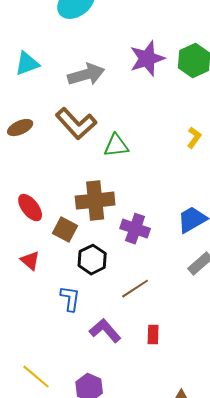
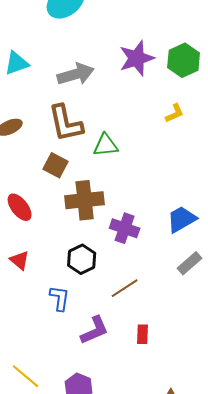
brown L-shape: (76, 124) -> (66, 123), turned 30
yellow L-shape: (194, 138) -> (175, 113), moved, turned 30
brown square: (65, 230) -> (56, 165), moved
purple L-shape: (105, 331) -> (95, 330), turned 108

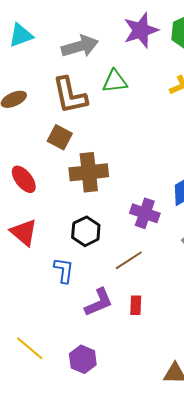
green triangle: (106, 145) -> (115, 81), moved
purple cross: (125, 228) -> (145, 213), moved
red triangle: (20, 260) -> (24, 232), size x1.4
red rectangle: (143, 334) -> (136, 305), moved

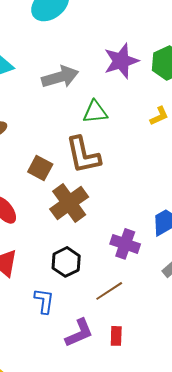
brown L-shape: (70, 95) -> (83, 155), moved
brown cross: (89, 172) -> (69, 203), turned -30

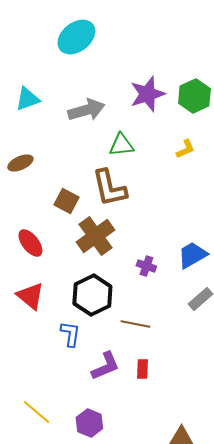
purple cross: (125, 244) -> (146, 266), moved, size x0.7
black hexagon: (66, 262) -> (92, 295), size x1.4
brown line: (109, 291) -> (135, 324), turned 44

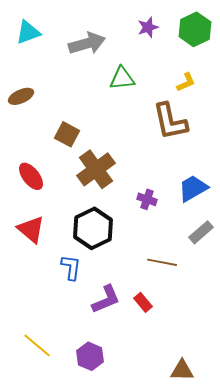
purple star: (147, 94) -> (148, 27), size x0.6
brown L-shape: (109, 188) -> (170, 121), moved
brown line: (135, 324) -> (162, 262), moved
red rectangle: (142, 369) -> (143, 302), turned -42

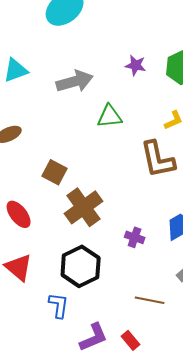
purple star: (148, 27) -> (136, 65), turned 30

